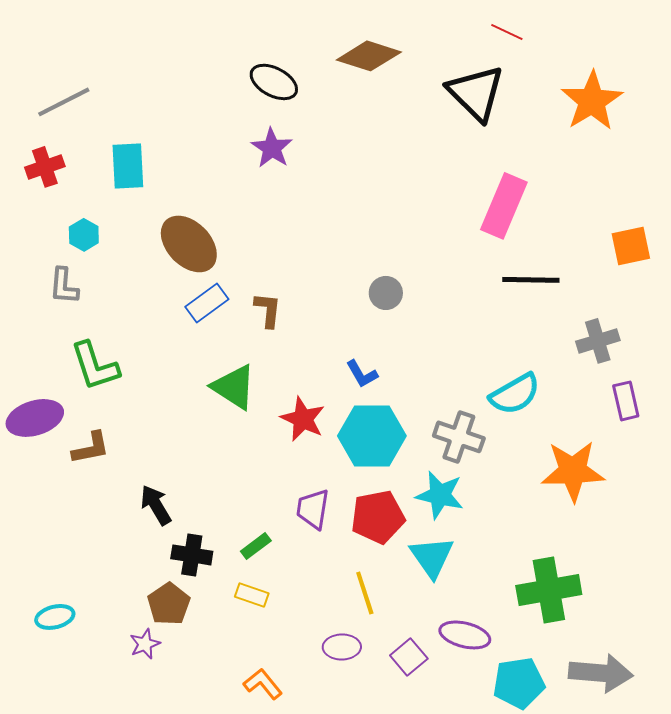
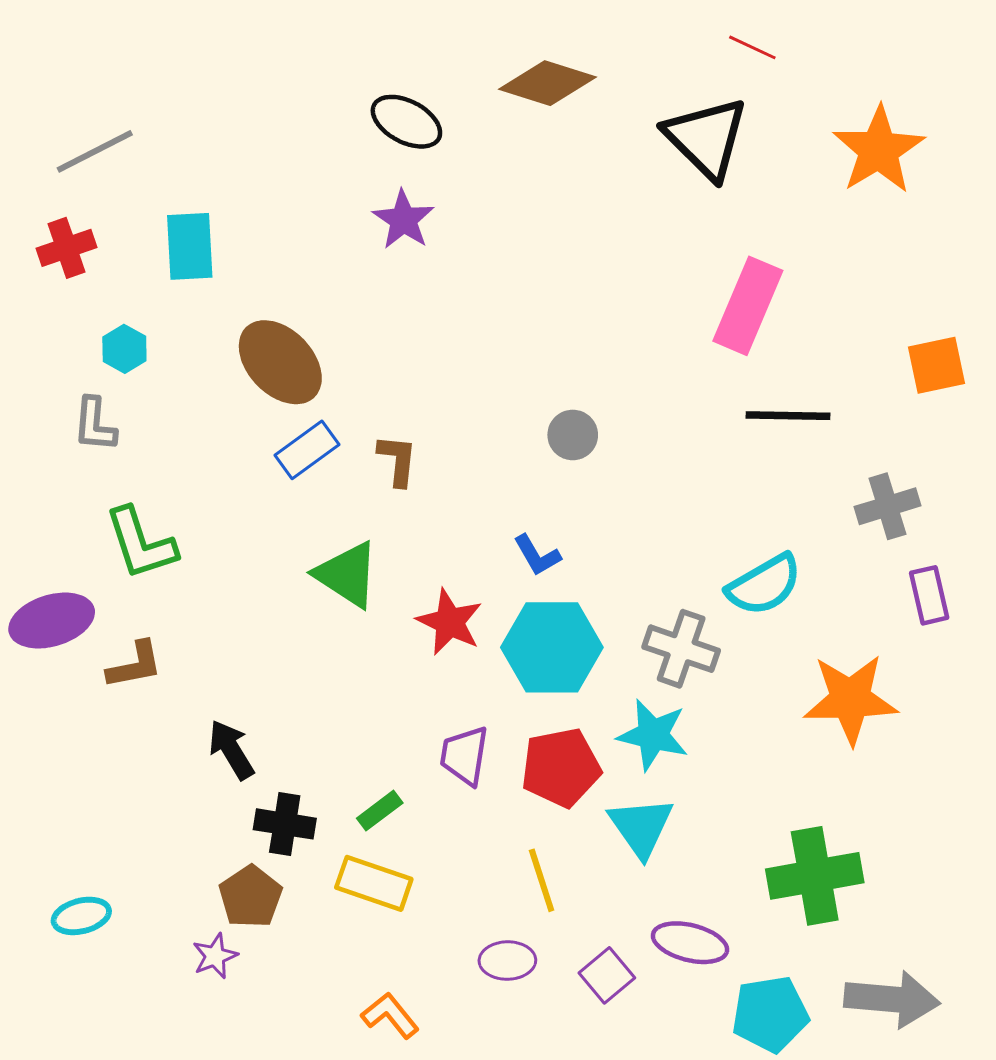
yellow rectangle: (252, 595) -> (374, 883), size x1.5

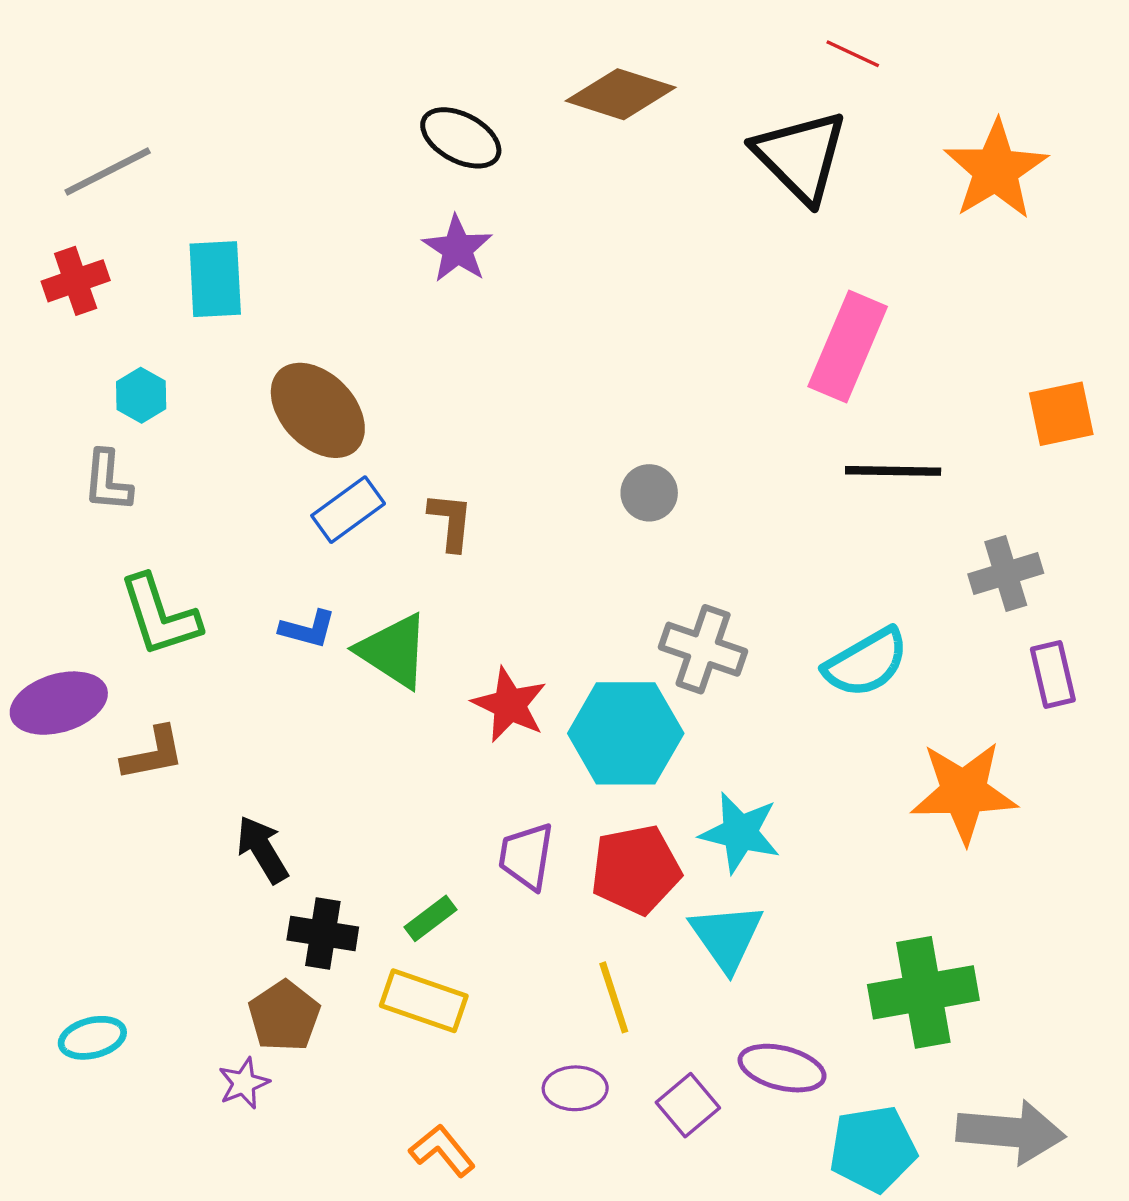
blue L-shape: (537, 555) -> (308, 629), moved, turned -45
gray cross: (681, 649) -> (703, 649), moved

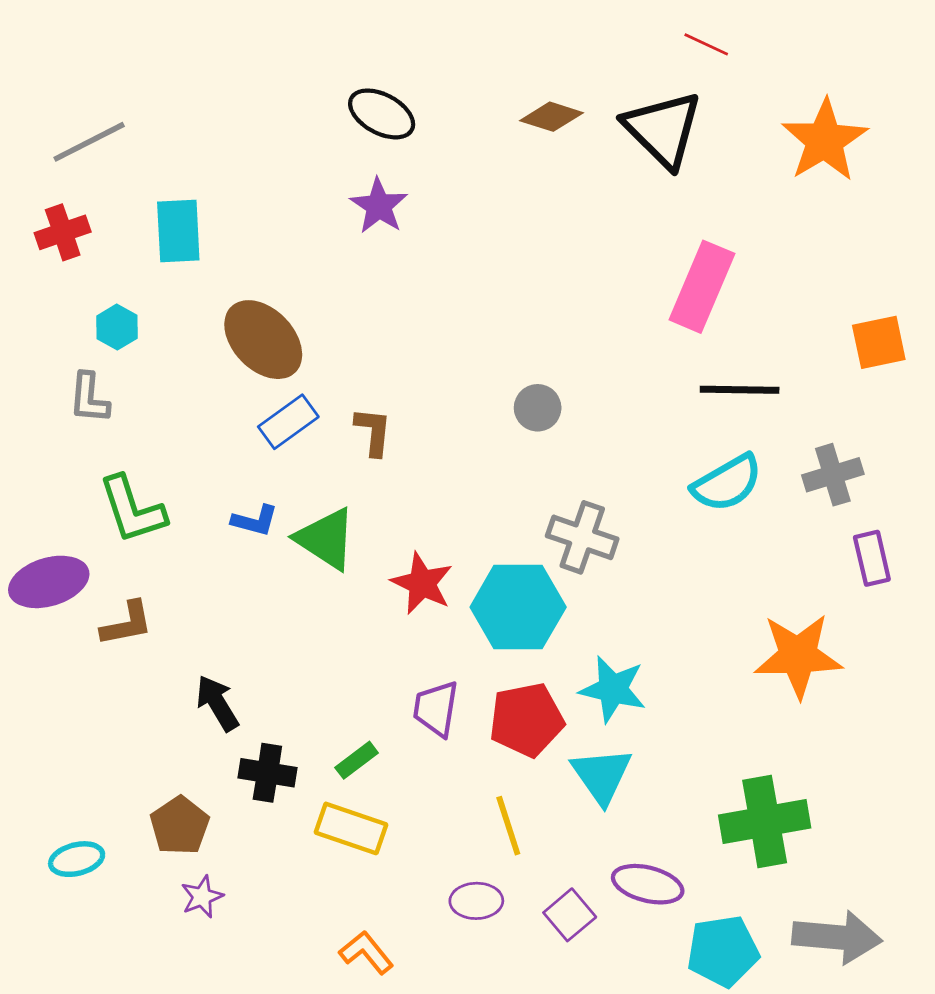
brown diamond: (621, 94) -> (552, 117), moved, size x0.7
cyan semicircle: (866, 663) -> (727, 483), moved
brown pentagon: (284, 1016) -> (180, 826), moved

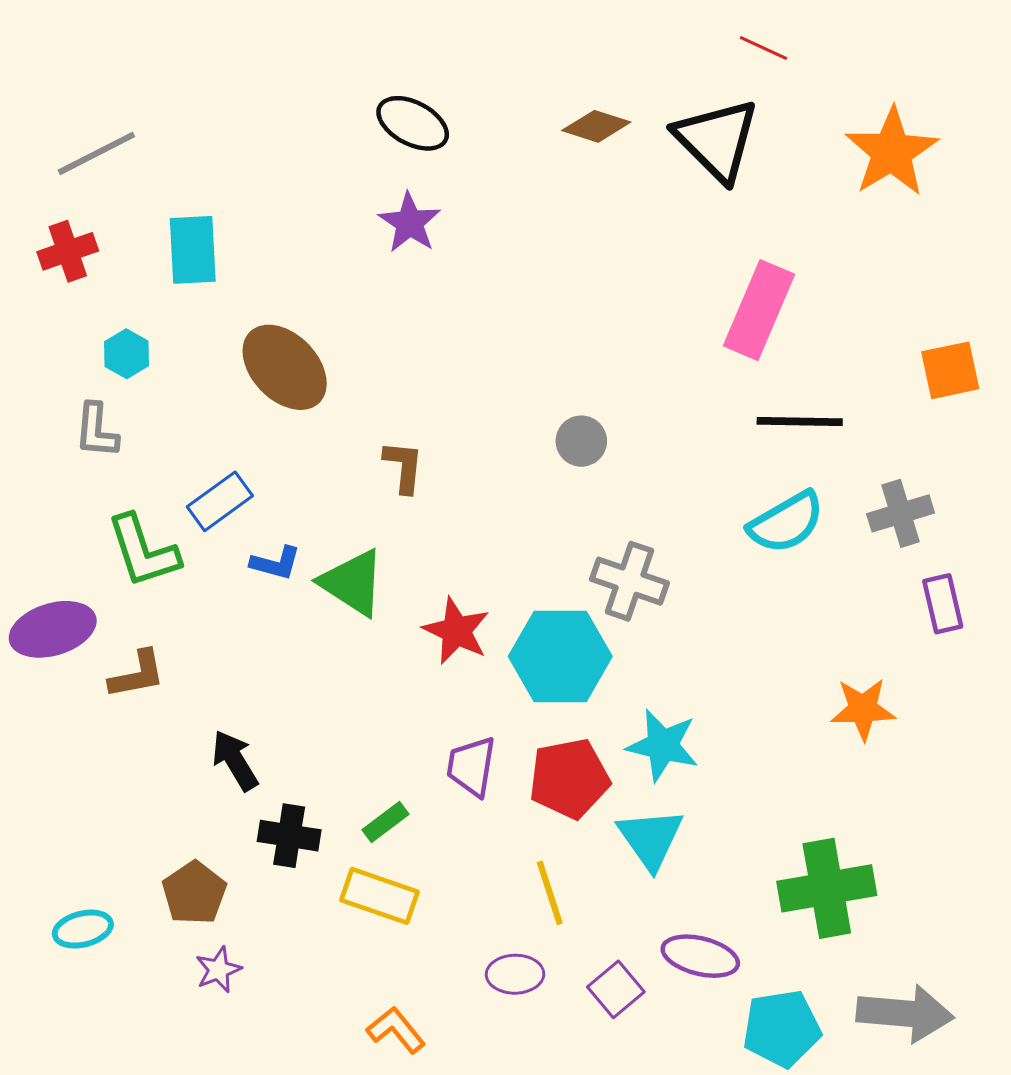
blue rectangle: (288, 422) -> (220, 501), moved
orange star: (798, 656) -> (863, 709), size x0.7

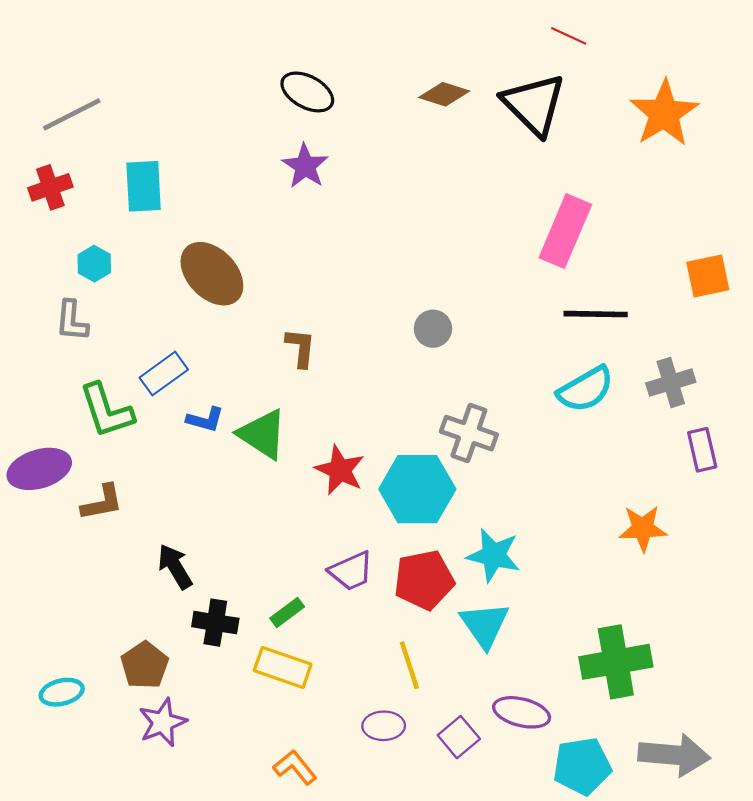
purple trapezoid: (471, 766) -> (351, 571), turned -123
purple star: (218, 970) -> (163, 722), size x1.4

